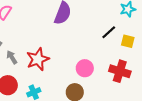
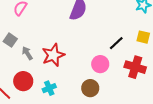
black line: (109, 32) -> (116, 43), moved

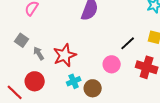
cyan cross: (49, 88) -> (74, 81), moved
brown circle: (90, 88) -> (93, 88), moved

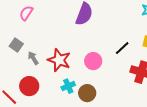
red star: (65, 55) -> (59, 60), turned -30
pink circle: (112, 64) -> (93, 61), moved

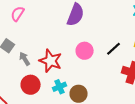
pink circle: (93, 61) -> (85, 51), moved
red circle: (29, 86) -> (31, 85), moved

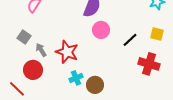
pink circle: (85, 51) -> (101, 30), moved
red circle: (31, 85) -> (33, 70), moved

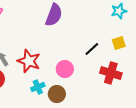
pink circle: (101, 30) -> (65, 69), moved
yellow square: (157, 34) -> (119, 43), turned -32

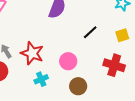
black line: (92, 49) -> (90, 32), moved
brown circle: (57, 94) -> (78, 86), moved

